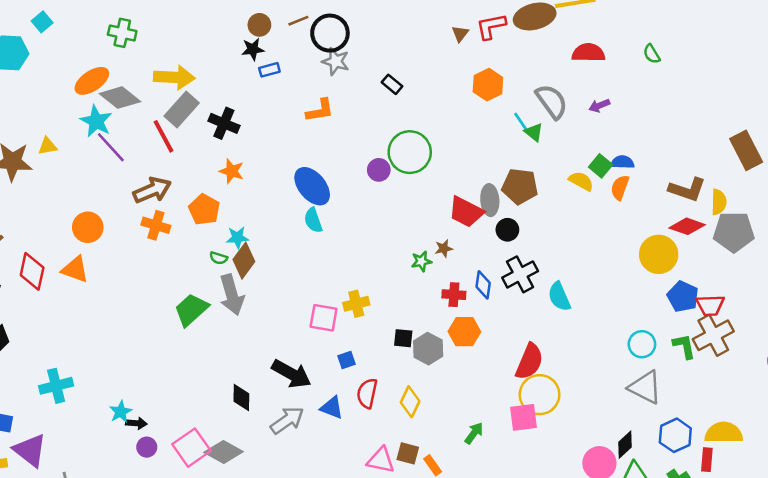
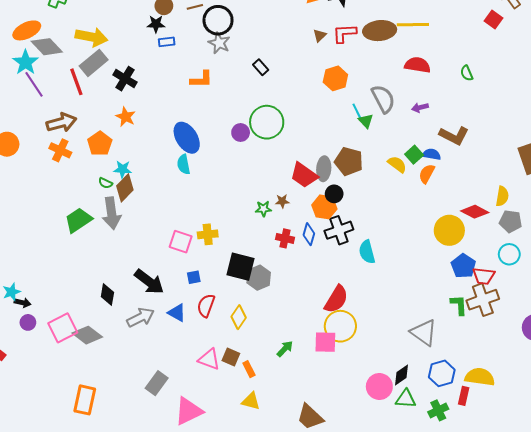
brown L-shape: (687, 190) -> (454, 136), moved
gray pentagon: (734, 232) -> (511, 221), size x0.7
orange hexagon: (464, 332) -> (324, 207), moved
black square: (403, 338) -> (241, 267), size x1.8
cyan circle: (642, 344) -> (509, 254), moved

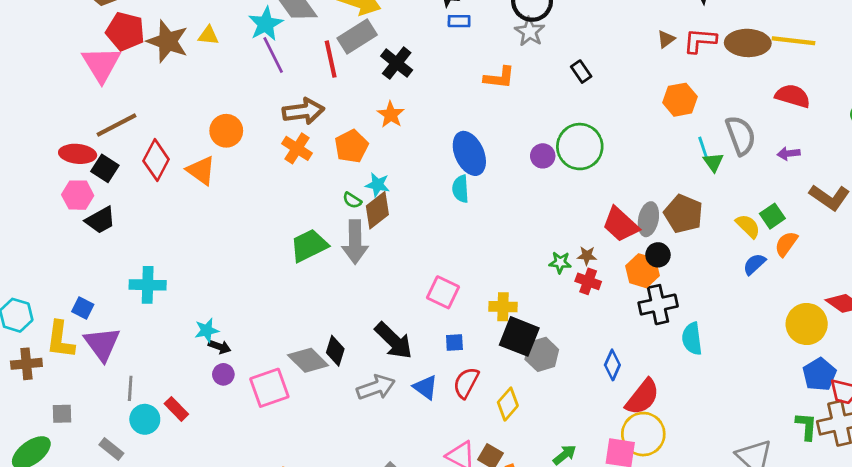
blue semicircle: (432, 154) -> (754, 264), moved, turned -60
yellow cross: (208, 234) -> (503, 307), moved
blue diamond: (309, 234) -> (612, 365), moved
red cross: (285, 238) -> (588, 281), moved
gray diamond: (87, 335) -> (308, 360), moved

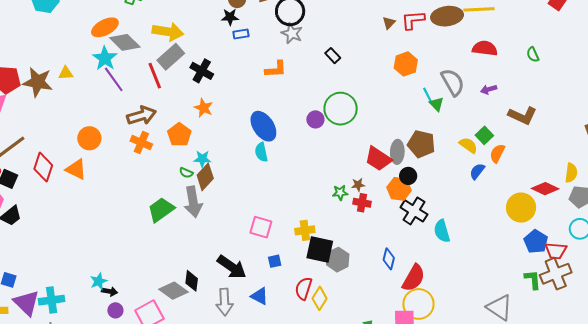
cyan cross: (148, 285) -> (52, 300), moved
black cross: (658, 305) -> (414, 211), turned -36
red semicircle: (466, 383) -> (304, 288), moved
gray arrow: (376, 387) -> (225, 302), turned 116

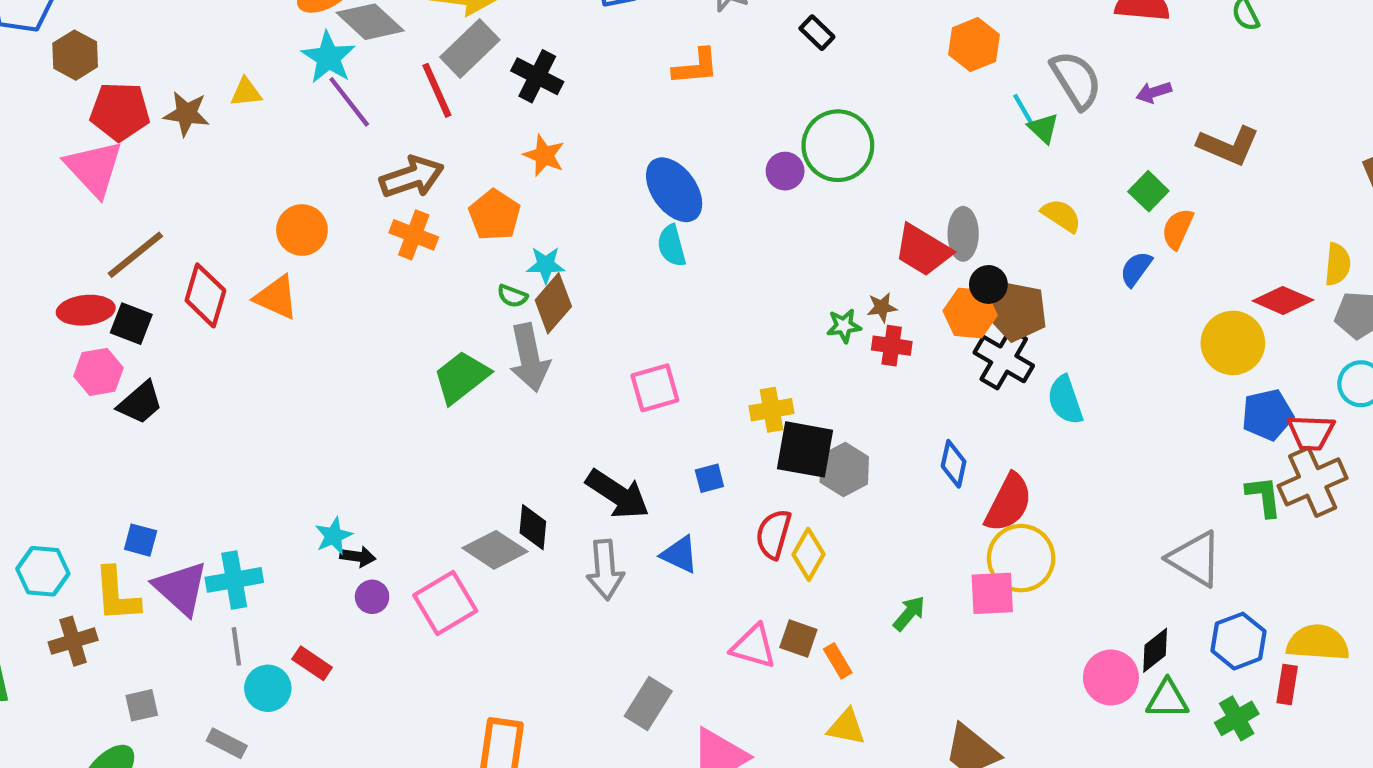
brown star: (38, 82) -> (187, 114), size x0.7
brown pentagon: (421, 144) -> (1017, 311), moved
yellow semicircle: (468, 145) -> (1061, 216), moved
pink square: (261, 227) -> (655, 388), moved, turned -30
blue pentagon: (536, 242) -> (1267, 415), turned 30

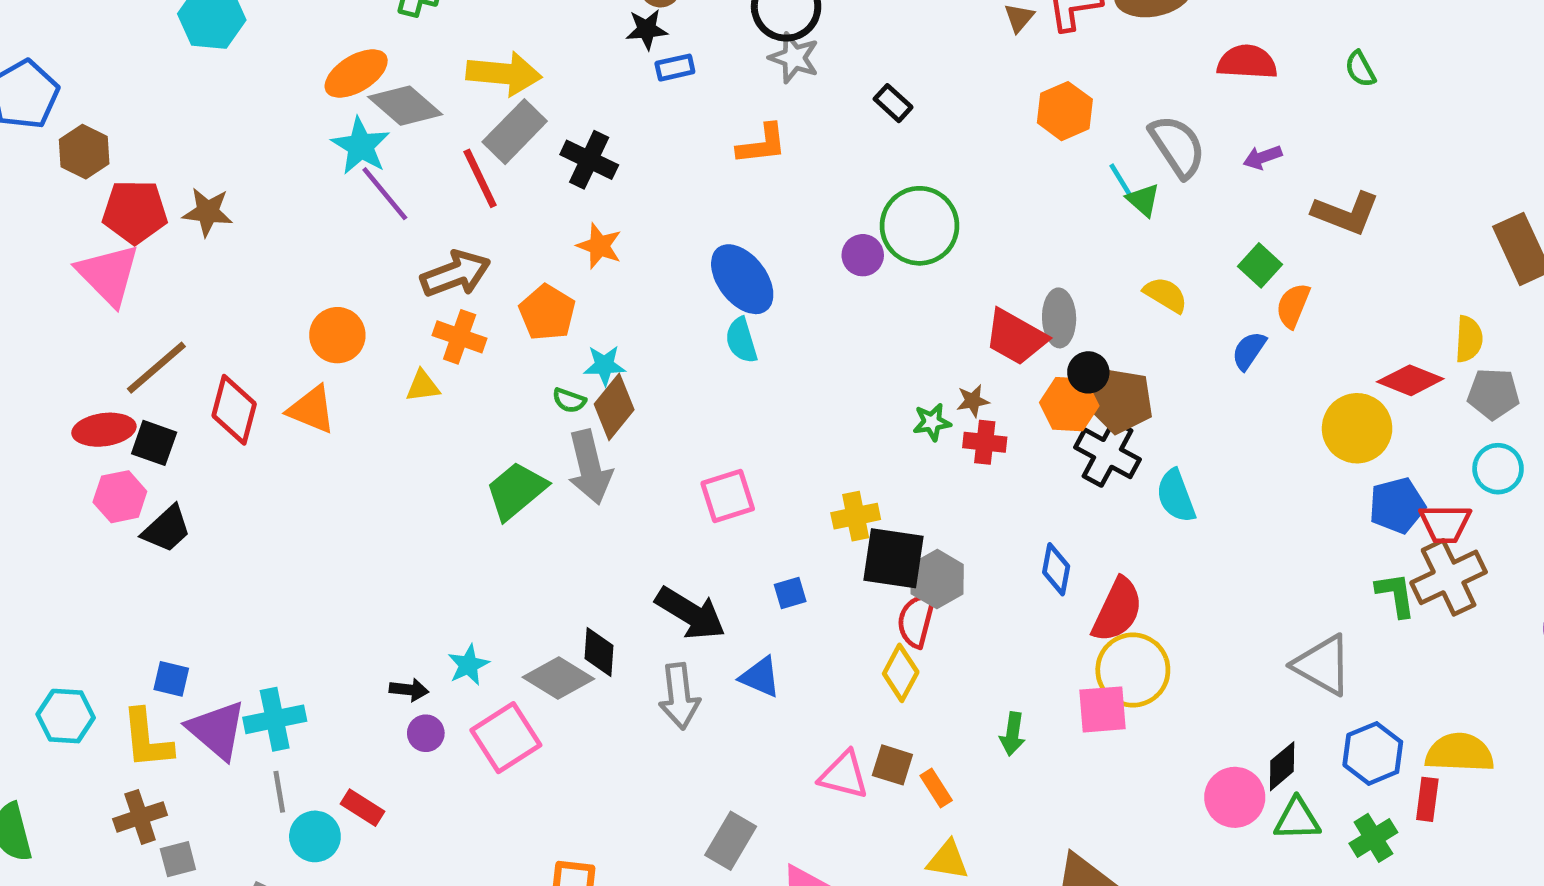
yellow triangle: (246, 92) -> (423, 386), moved
red semicircle: (773, 534) -> (916, 620), moved
cyan star: (334, 536) -> (468, 665), moved
green arrow: (909, 613) -> (1013, 734), turned 150
brown cross: (73, 641) -> (140, 817), moved

